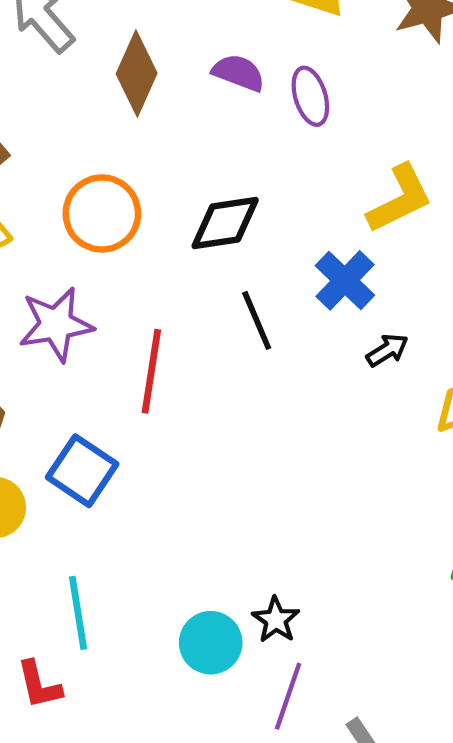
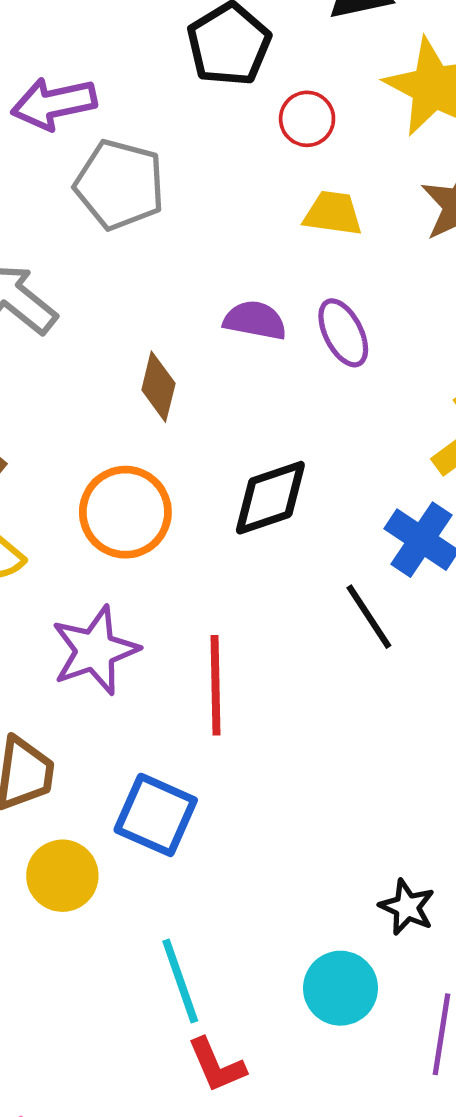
brown diamond: (137, 73) -> (158, 387), moved, size x0.7
black line: (257, 320) -> (369, 617), moved
black star: (276, 620) -> (407, 907), moved
red L-shape: (39, 685) -> (217, 1065), moved

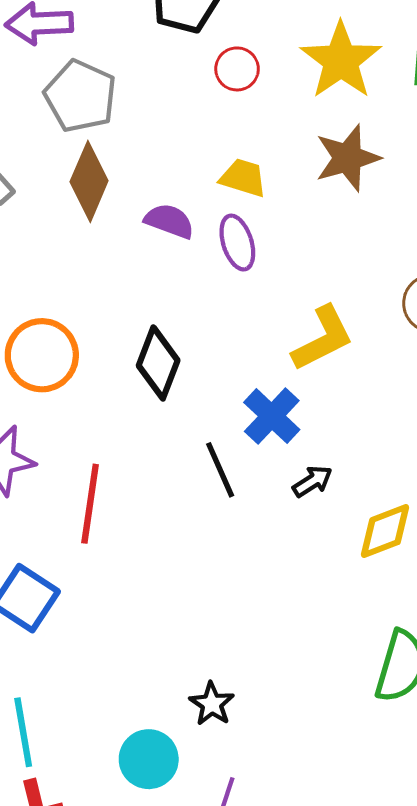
yellow trapezoid: (333, 213) -> (243, 178), moved
brown diamond: (158, 387) -> (89, 181), moved, size x1.4
black diamond: (270, 498) -> (158, 363), turned -60

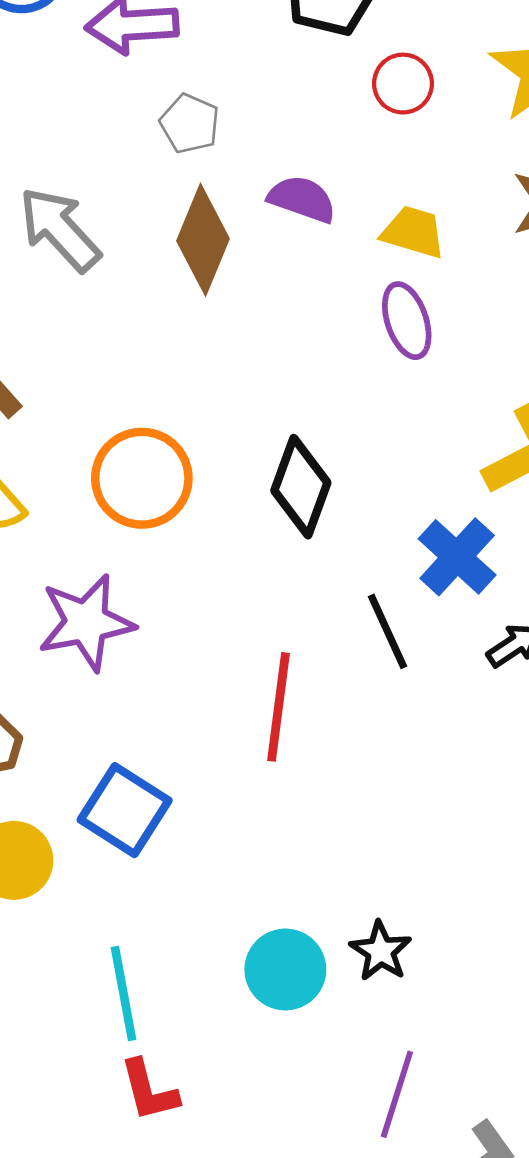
gray pentagon: (80, 96) -> (190, 124), size x0.6
purple semicircle: (169, 221) -> (302, 199), moved
red line: (90, 504) -> (278, 707), moved
cyan circle: (149, 759) -> (285, 970), moved

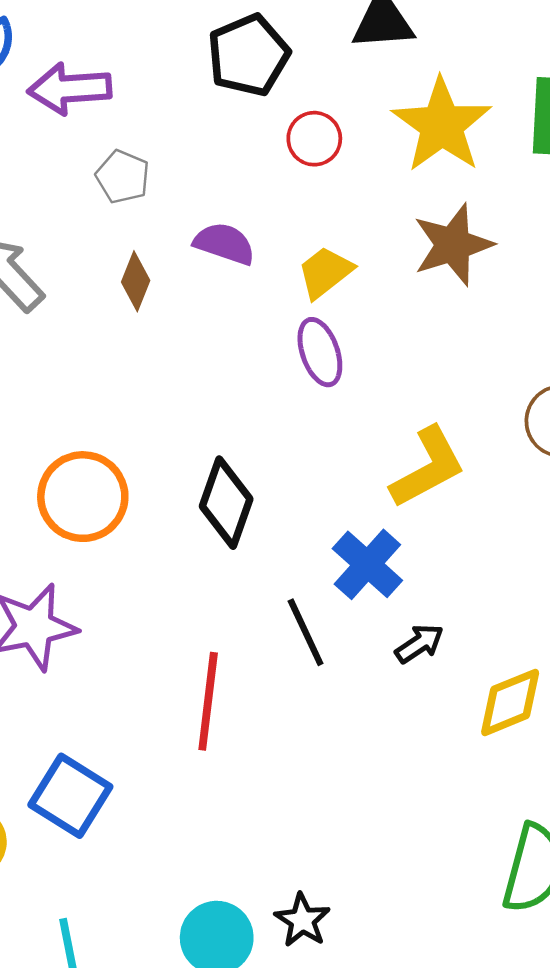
yellow trapezoid: (413, 232) -> (325, 272), turned -54
brown diamond: (203, 240) -> (136, 281), size x0.6

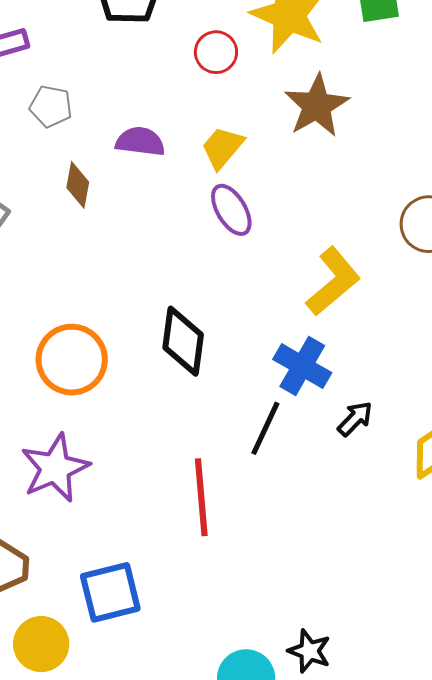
red circle: (314, 139) -> (216, 52), moved
black line: (306, 632) -> (265, 428), turned 62
blue square: (70, 796) -> (110, 592), turned -34

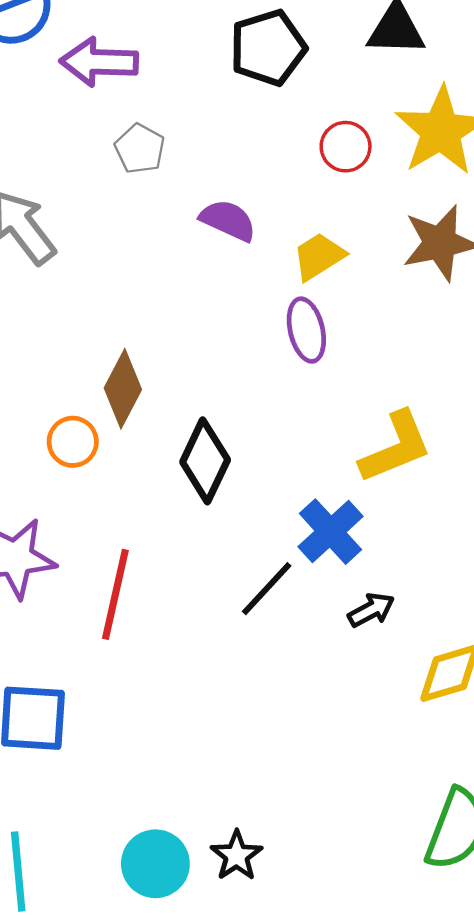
brown diamond: (78, 185) -> (123, 389), moved, size x1.4
orange circle: (72, 360) -> (73, 442), size x0.6
red line: (201, 497) -> (115, 594), moved

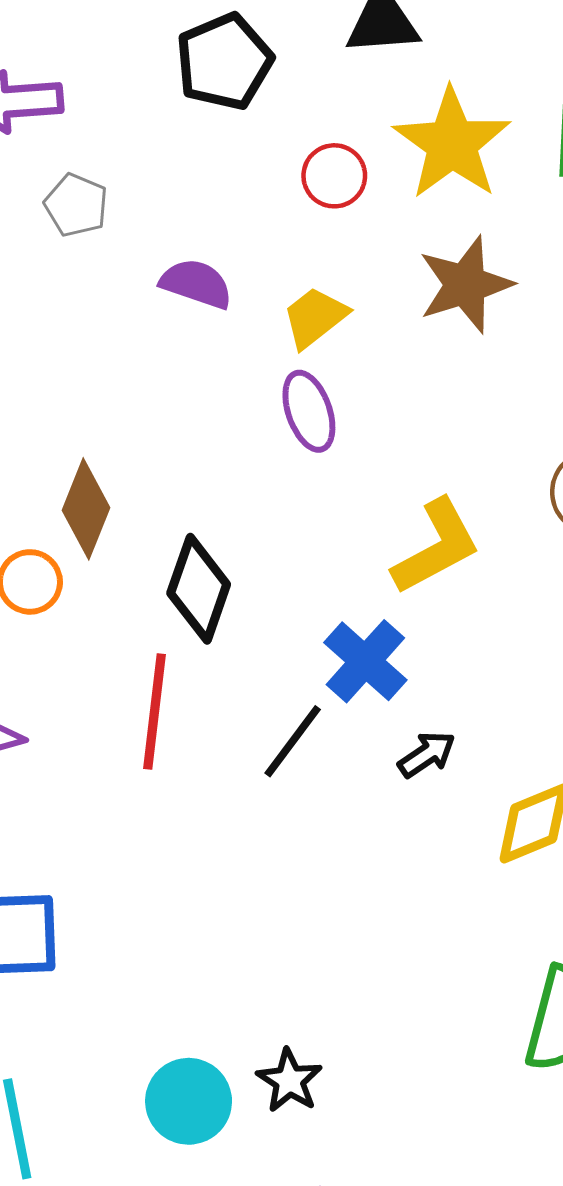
red line: (115, 594) -> (154, 711), moved

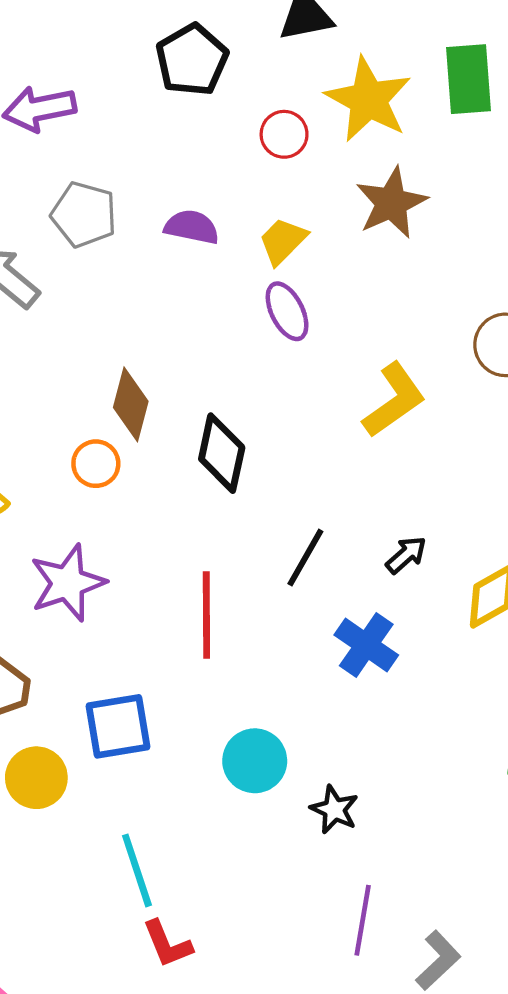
gray pentagon: (76, 205) -> (84, 215), moved, size x1.4
blue cross: (365, 661) -> (366, 645), moved
red line: (154, 711) -> (206, 615), moved
cyan circle: (189, 1101) -> (255, 761), moved

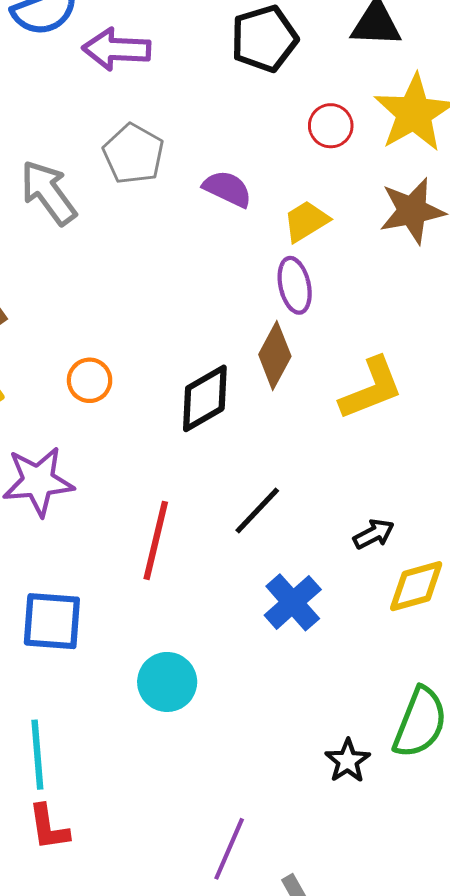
brown diamond: (131, 404) -> (275, 355), moved
black diamond: (222, 453) -> (205, 398), turned 34
black arrow: (406, 555) -> (374, 534), moved
black star: (334, 810) -> (348, 761), moved

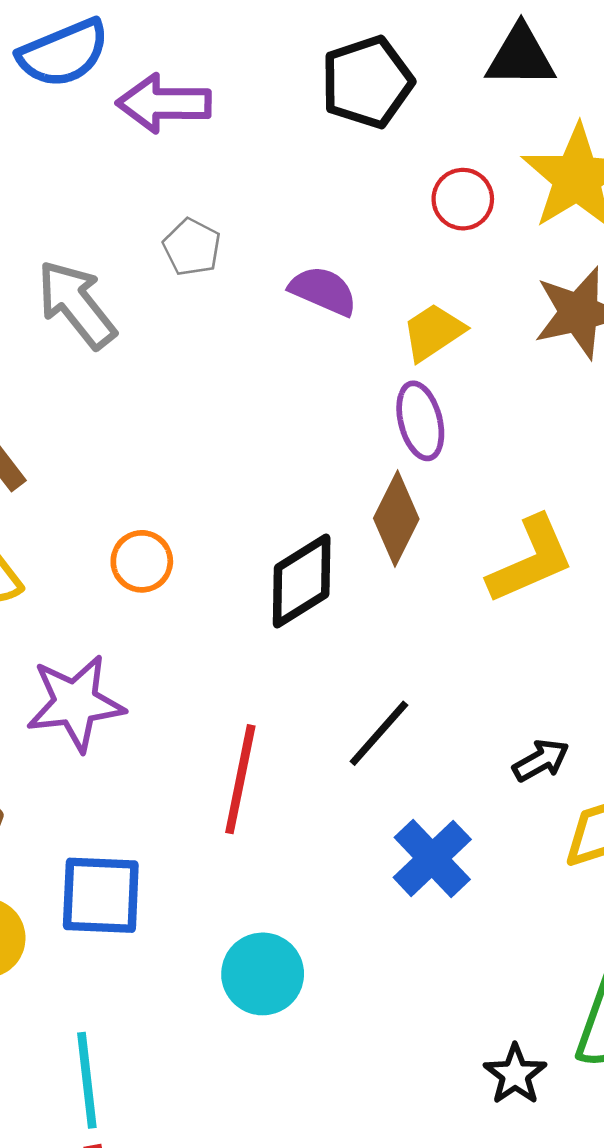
gray pentagon: (133, 154) -> (192, 247), size x0.7

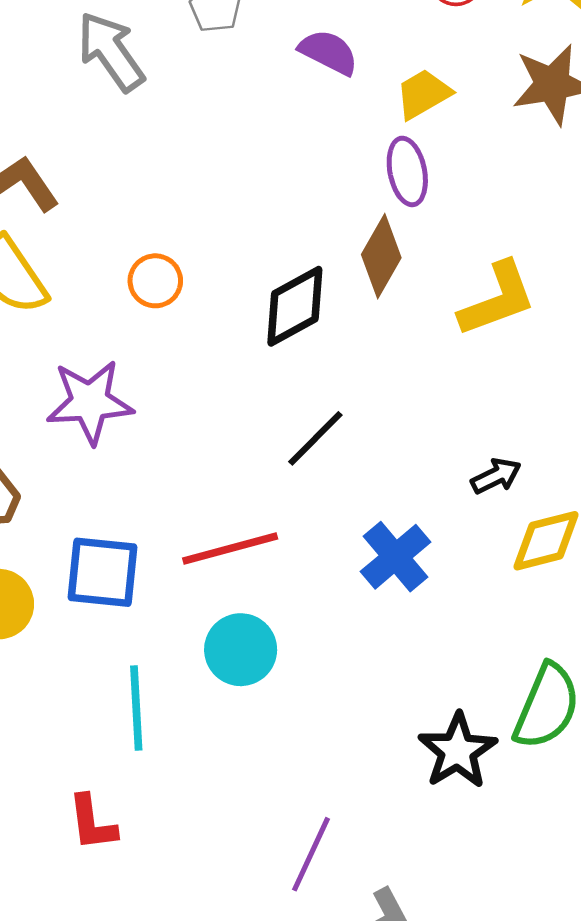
black line: (379, 733) -> (315, 438), moved
red line: (240, 779) -> (230, 548), moved, turned 60
black star: (515, 1074) -> (458, 751), size x1.4
cyan line: (87, 1080) -> (136, 708), moved

